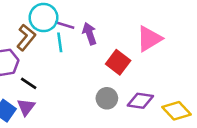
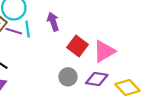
purple line: (65, 25) -> (14, 31), moved
pink triangle: (149, 39) -> (104, 51), moved

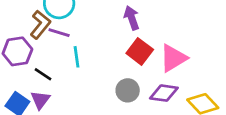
purple arrow: (53, 22) -> (132, 18), moved
cyan line: (28, 29) -> (77, 57), moved

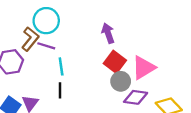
black line: (43, 74) -> (60, 90), moved, turned 56
gray circle: (128, 90) -> (121, 81), moved

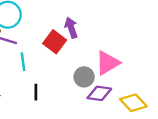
red square: (115, 62) -> (55, 42), moved
black line: (60, 90) -> (36, 92), moved

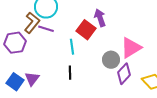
cyan line: (23, 62) -> (72, 47), moved
purple diamond: (99, 93) -> (124, 74), turned -55

